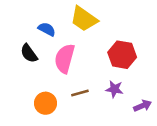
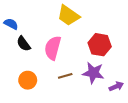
blue semicircle: (47, 29) -> (11, 24), moved
purple star: (114, 89) -> (93, 73), size x1.5
orange circle: (46, 103) -> (28, 80), moved

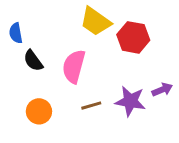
blue semicircle: (11, 24) -> (16, 33), turned -128
red hexagon: (100, 45) -> (133, 37), moved
purple arrow: (116, 86) -> (162, 90), moved

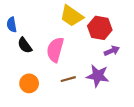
purple arrow: (162, 90) -> (112, 51), moved

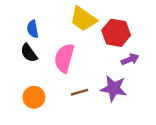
blue semicircle: (12, 25) -> (33, 29), moved

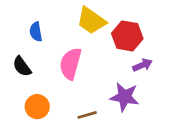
black semicircle: (29, 53) -> (22, 66), moved
brown line: (79, 92) -> (87, 115), moved

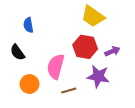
yellow trapezoid: (91, 21) -> (93, 16), moved
red hexagon: (127, 36) -> (85, 47), moved
pink semicircle: (70, 64) -> (56, 67), moved

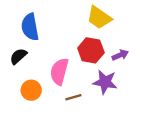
blue semicircle: (28, 25) -> (30, 27), size x1.6
black semicircle: (17, 52) -> (18, 56), turned 84

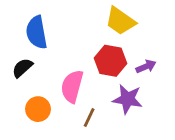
brown line: (73, 97) -> (89, 118), turned -49

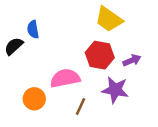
blue semicircle: (37, 32) -> (33, 29), size x0.6
black semicircle: (22, 68) -> (14, 46), moved
pink semicircle: (72, 86) -> (65, 78), turned 64

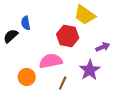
red hexagon: (100, 55) -> (68, 36), moved
purple star: (115, 90) -> (90, 70), turned 30

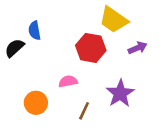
purple arrow: (103, 47) -> (138, 48), moved
pink semicircle: (51, 61) -> (68, 81), size x0.6

